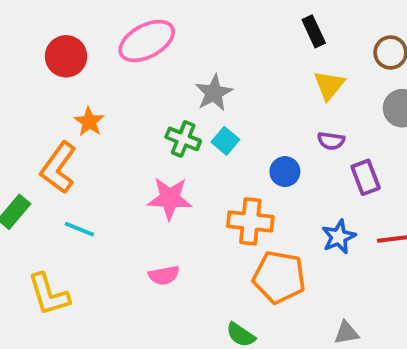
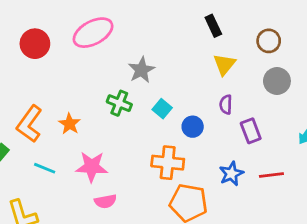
orange star: (89, 122) -> (70, 124), moved
cyan square: (225, 141) -> (162, 109), moved
purple semicircle: (331, 141) -> (226, 105), turned 84
pink star: (170, 198) -> (92, 167), moved

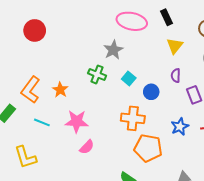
pink ellipse: (93, 33) -> (132, 21), moved, turned 40
pink semicircle: (105, 201) -> (87, 147), turned -35

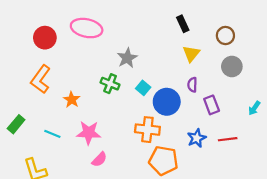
pink ellipse: (132, 21) -> (87, 28), moved
orange L-shape: (31, 90) -> (41, 79), moved
blue circle: (151, 92) -> (167, 102), size x1.6

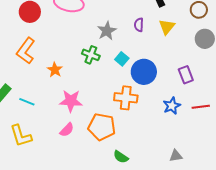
purple semicircle: (192, 85) -> (139, 25), moved
cyan line: (52, 134) -> (27, 102), moved
pink semicircle: (99, 159) -> (67, 130), moved
orange pentagon: (163, 161) -> (102, 127), moved

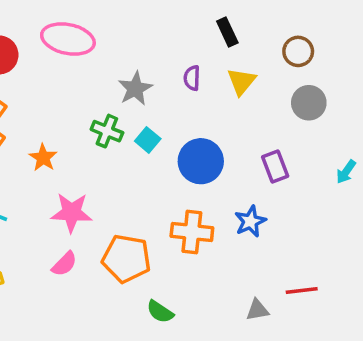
cyan square: (122, 59) -> (148, 140), moved
orange cross: (126, 98) -> (192, 232), moved
red line: (201, 107) -> (302, 290), moved

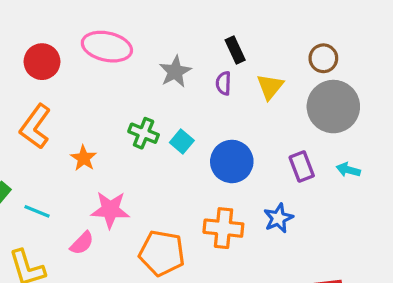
black rectangle: (227, 32) -> (235, 50), moved
gray star: (135, 89) -> (175, 72), moved
gray circle: (309, 103) -> (333, 107), size x1.6
cyan arrow: (346, 172) -> (348, 170), moved, turned 70
pink semicircle: (64, 264) -> (82, 243), moved

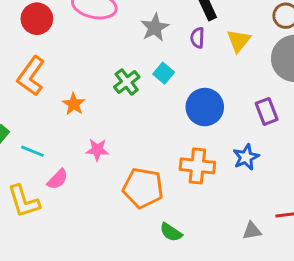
green cross: (144, 133) -> (127, 82), turned 30
cyan square: (182, 142) -> (164, 73), moved
pink star: (110, 210) -> (97, 150), size x0.7
pink semicircle: (82, 243) -> (58, 179), moved

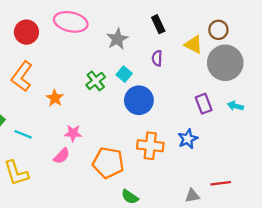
purple semicircle: (197, 38) -> (157, 58), moved
yellow triangle: (239, 41) -> (193, 45), moved, turned -42
blue circle: (205, 107) -> (139, 100), moved
pink semicircle: (58, 179) -> (62, 156), moved

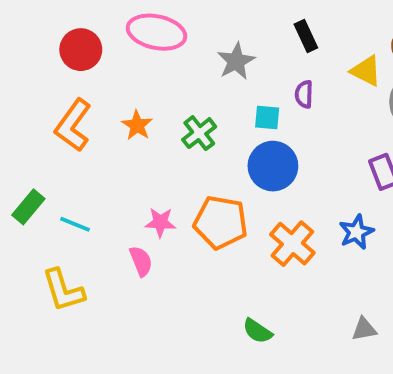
cyan square: (124, 74) -> (267, 118), moved, turned -35
orange star: (55, 98) -> (137, 125), moved
orange cross: (150, 146) -> (292, 244), turned 35
pink semicircle: (62, 156) -> (141, 261), turned -66
orange pentagon: (108, 163) -> (221, 222), moved

